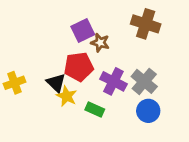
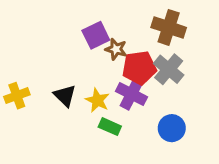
red pentagon: (79, 67) -> (139, 68), moved
gray cross: (144, 81) -> (169, 69), moved
yellow star: (67, 96) -> (97, 100), moved

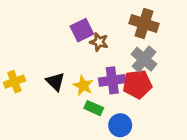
red pentagon: (139, 68) -> (137, 84), moved
purple cross: (131, 94) -> (112, 80), turned -35
blue circle: (172, 128) -> (120, 125), moved

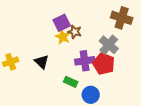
brown cross: (144, 23) -> (122, 18), moved
red pentagon: (137, 84) -> (104, 64), turned 30
yellow star: (83, 86) -> (63, 37), moved

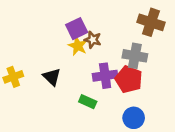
gray cross: (109, 45) -> (135, 56), turned -30
blue circle: (91, 95) -> (134, 118), moved

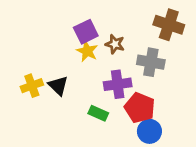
brown star: (93, 40) -> (115, 44), moved
yellow cross: (13, 77) -> (32, 86), moved
red pentagon: (129, 79) -> (140, 108), moved

